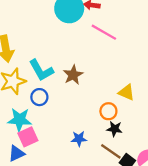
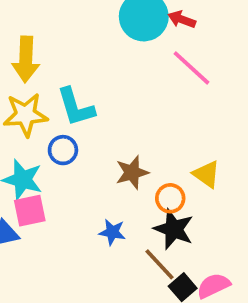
brown star: (73, 75) -> (132, 172), moved
black star: (114, 129) -> (174, 229), size x1.5

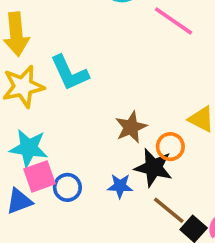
blue circle: (63, 150) -> (67, 187), moved
black star: (174, 229) -> (153, 168), moved

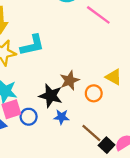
cyan L-shape: (70, 73) -> (32, 45), turned -80
black star: (153, 168) -> (51, 96), moved

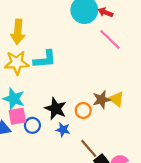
brown star: (70, 80) -> (101, 100), moved
orange circle: (94, 93) -> (83, 110), moved

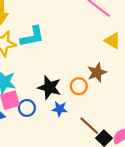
yellow triangle: (116, 99) -> (113, 41), moved

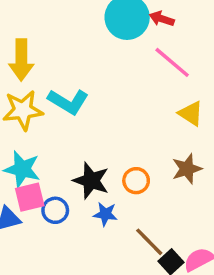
cyan L-shape: (32, 37) -> (68, 102), turned 40
brown star: (97, 73) -> (187, 169), moved

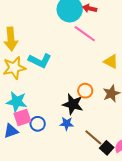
pink line: (172, 62) -> (85, 34), moved
black star: (91, 181) -> (73, 104), moved
orange circle: (136, 181) -> (85, 91), moved

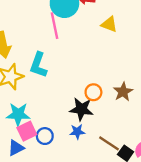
pink line: (85, 34) -> (55, 26), moved, turned 50
cyan L-shape: (40, 61) -> (38, 65), turned 90
yellow triangle: (111, 62) -> (109, 24), moved

